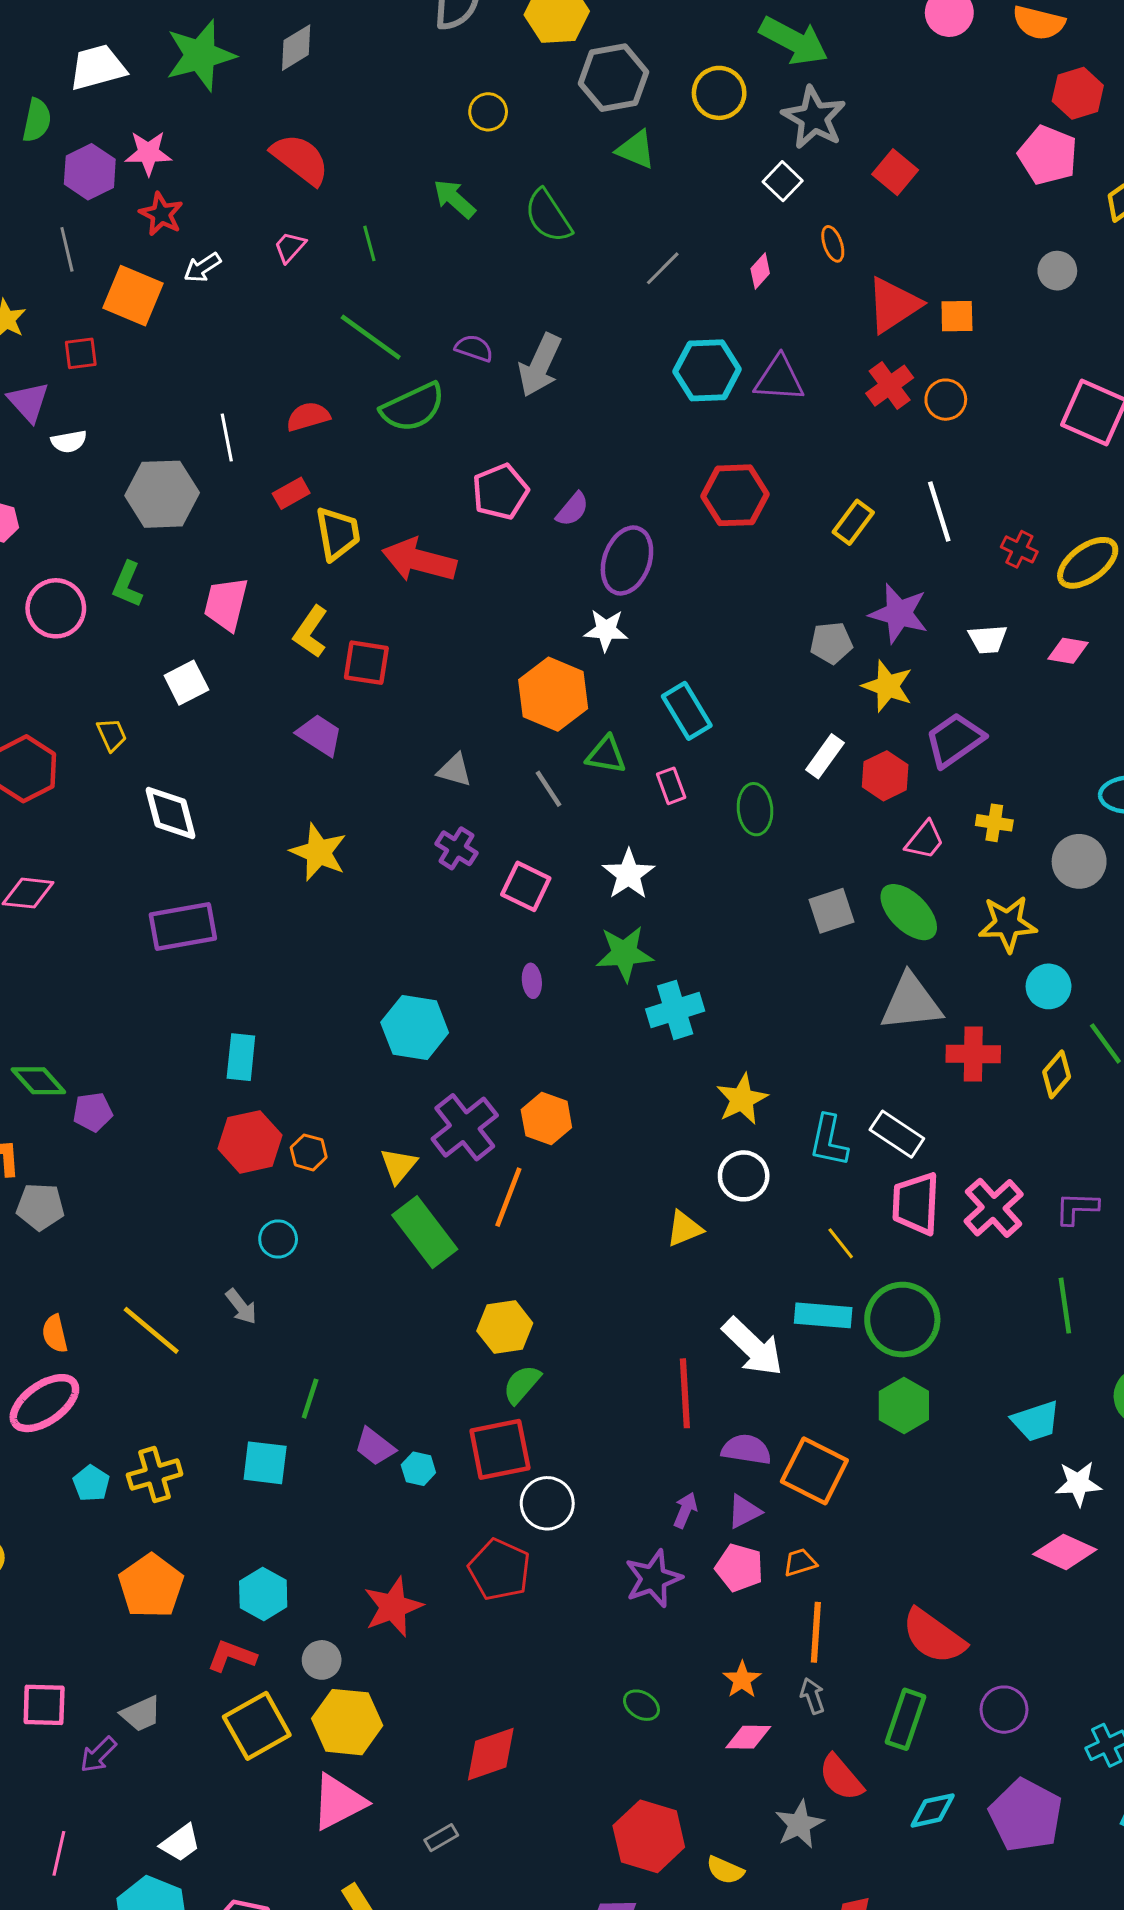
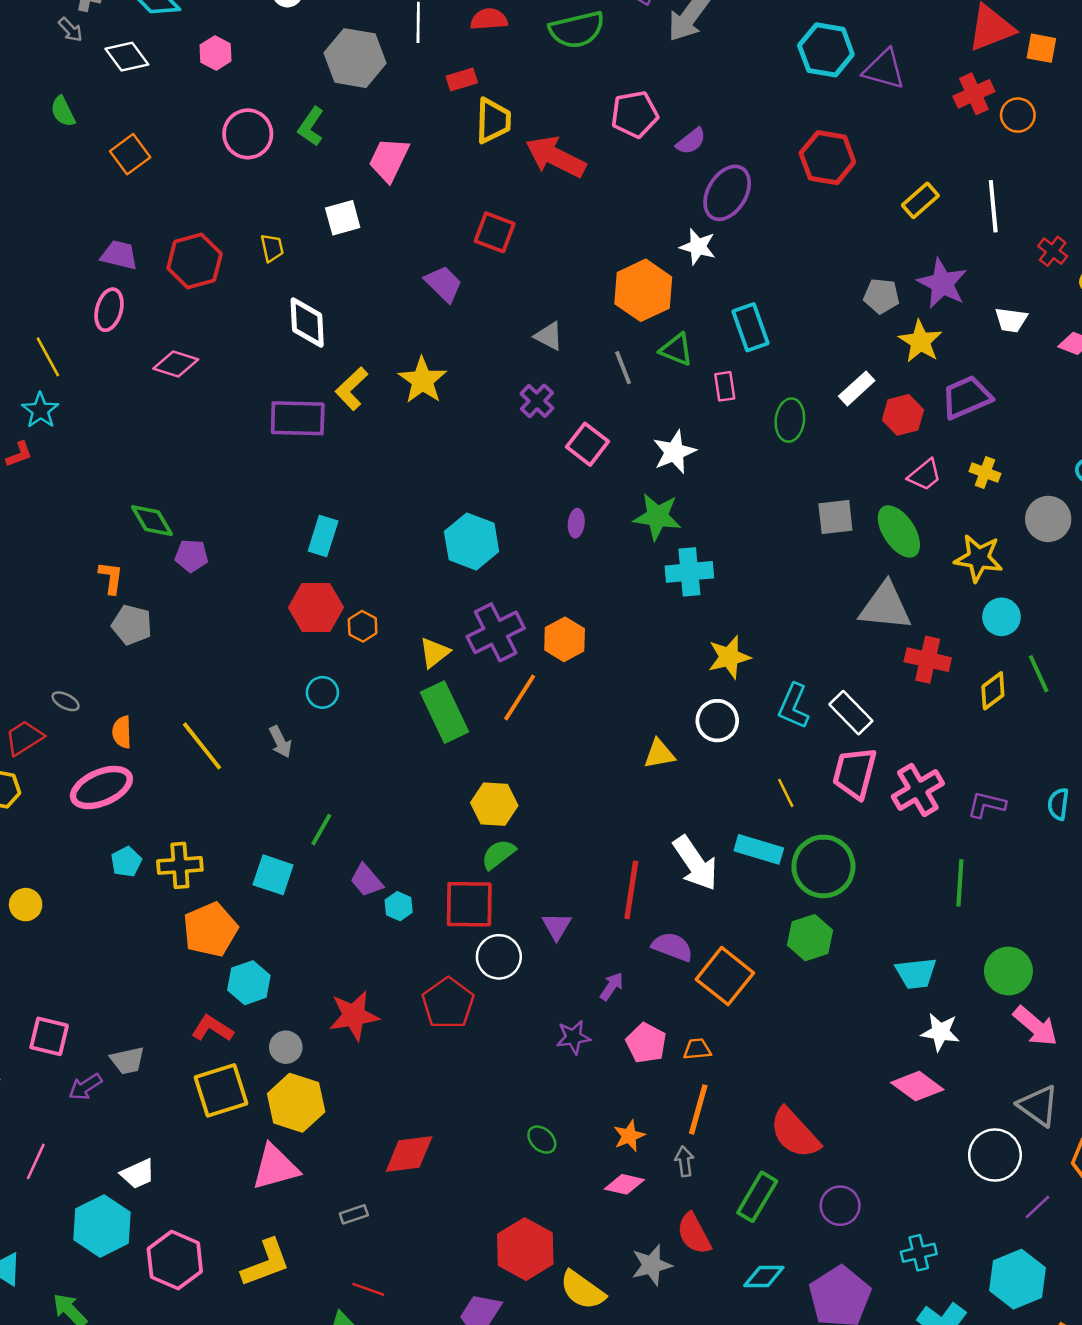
yellow L-shape: (311, 632) -> (352, 389), moved
purple triangle: (744, 1511) -> (557, 926), moved, turned -44
purple star: (653, 1579) -> (573, 1037), size x0.7
orange pentagon: (151, 1586) -> (210, 930), moved
yellow semicircle: (725, 1870) -> (582, 1290), size x1.5

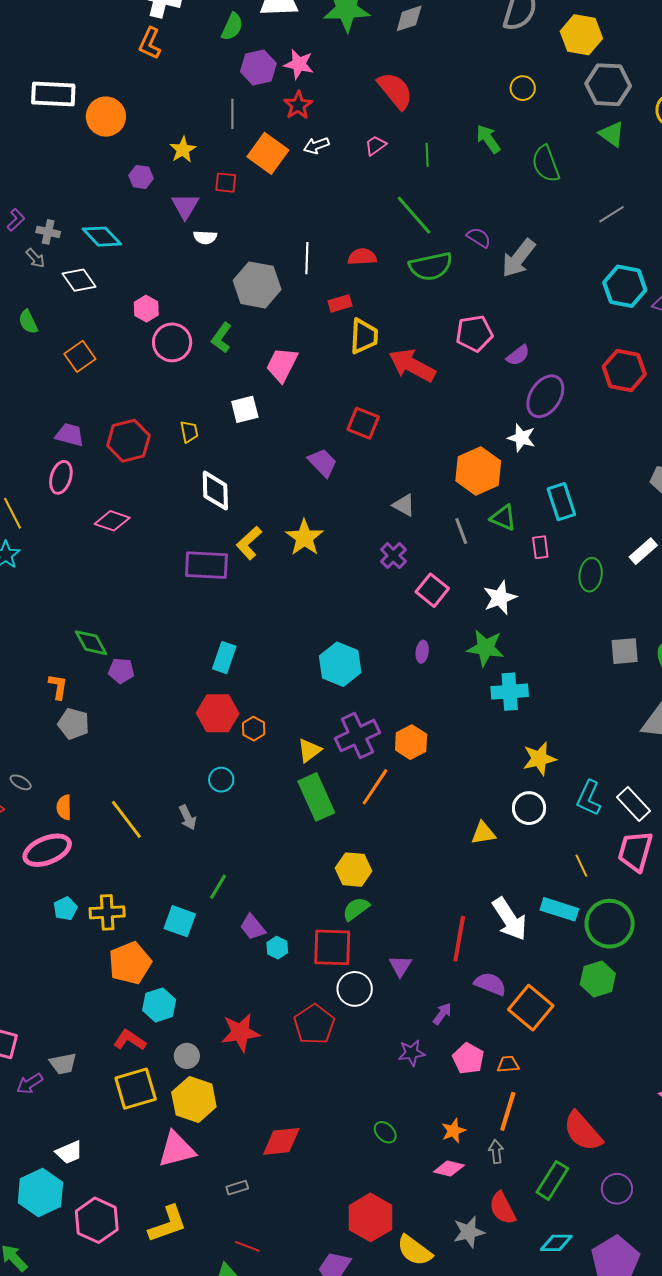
pink hexagon: (216, 53) -> (146, 309), moved

